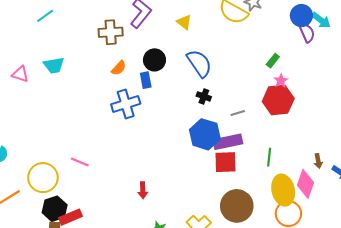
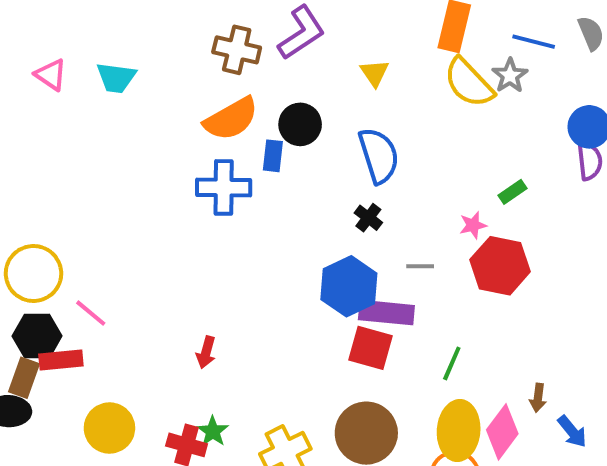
orange semicircle: (119, 68) -> (231, 119), size x1.8
pink star: (281, 81) -> (473, 225), moved
pink line: (80, 162) -> (91, 313), moved

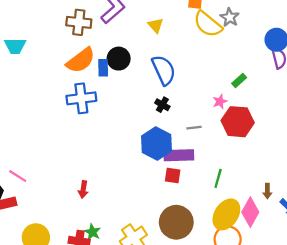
blue rectangle: (273, 156) -> (103, 68), moved
red square: (371, 348) -> (173, 176), size x0.7
yellow ellipse: (459, 430) -> (226, 214), turned 36

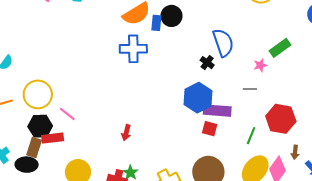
blue semicircle: (164, 70) -> (223, 43), moved
green rectangle: (239, 81) -> (280, 48), size x1.5
red hexagon: (238, 122) -> (281, 119), moved
gray line: (194, 128) -> (250, 89), moved

